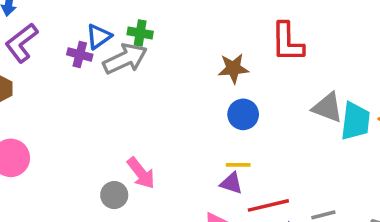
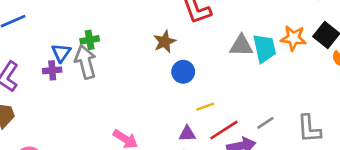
gray arrow: (125, 59) -> (85, 62), turned -60
yellow line: (238, 165) -> (205, 107), moved
purple triangle: (231, 183) -> (187, 134), moved

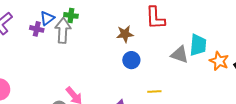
cyan trapezoid: (265, 48) -> (198, 45), moved
yellow line: (205, 107) -> (154, 91), moved

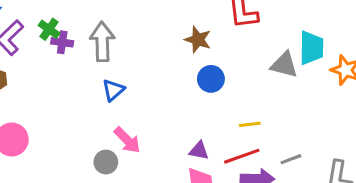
green cross: (71, 15) -> (49, 29), moved, turned 32
blue triangle: (47, 18) -> (113, 90), moved
brown star: (125, 34) -> (198, 40), turned 30

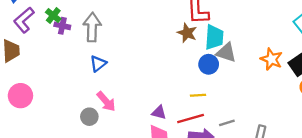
brown star: (198, 40) -> (187, 33), moved
cyan trapezoid: (311, 48) -> (214, 37), moved
blue circle: (211, 79) -> (209, 64), moved

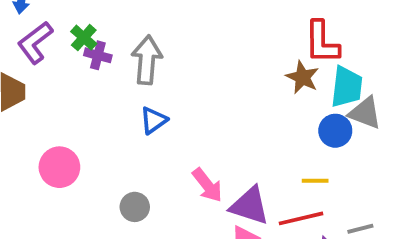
pink circle: (20, 96) -> (59, 167), moved
pink arrow: (106, 101) -> (207, 185), moved
purple triangle: (159, 112) -> (250, 206), size x1.6

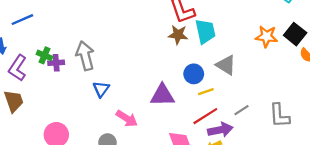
gray triangle: (365, 113) -> (226, 65), moved, turned 30
blue circle: (335, 131) -> (194, 74), moved
pink arrow: (207, 185) -> (127, 118), moved
purple triangle: (250, 206) -> (162, 95), moved

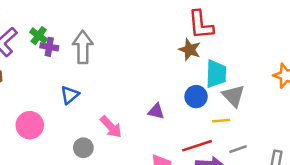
cyan trapezoid: (205, 31) -> (216, 74), moved
blue triangle: (101, 89) -> (70, 95), moved
yellow line: (206, 92) -> (221, 121), moved
purple triangle: (162, 95) -> (156, 111), size x0.6

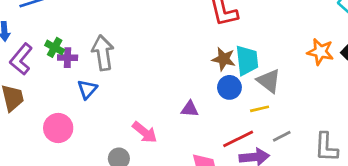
brown star: (190, 50) -> (224, 59), moved
blue triangle: (70, 95) -> (87, 89), moved
pink circle: (30, 125) -> (58, 128), moved

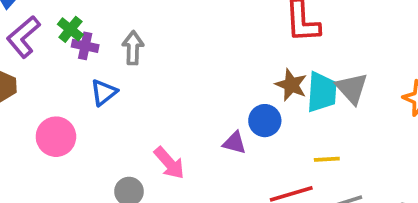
gray arrow: (103, 53) -> (133, 48), size x0.7
gray triangle: (269, 81) -> (352, 88), moved
blue circle: (229, 87) -> (265, 121), moved

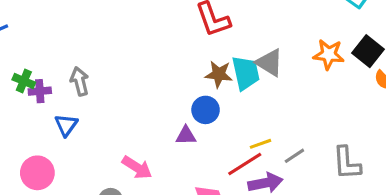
yellow line: (327, 159) -> (261, 144), moved

